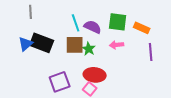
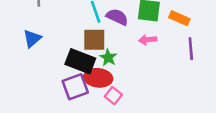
black rectangle: (42, 43) -> (80, 61), moved
green star: (89, 49) -> (108, 58), moved
red ellipse: (95, 75) -> (98, 78), moved

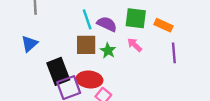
pink arrow: (148, 40) -> (135, 45), turned 49
green star: (108, 58) -> (108, 51), moved
black rectangle: (80, 61) -> (58, 71), moved, turned 48

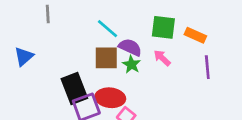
cyan line: (87, 19) -> (108, 29), turned -30
purple semicircle: (107, 24) -> (130, 47), moved
blue triangle: (29, 44) -> (24, 57), moved

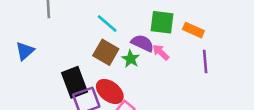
purple semicircle: (130, 47) -> (142, 43), moved
brown square: (106, 58) -> (106, 52), turned 30
red ellipse: (110, 98) -> (110, 91), turned 32

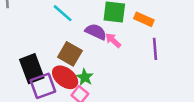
brown square: (106, 52) -> (70, 54), moved
green star: (131, 59) -> (85, 77), moved

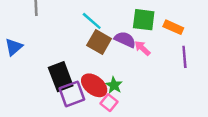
brown square: (70, 54) -> (99, 42), moved

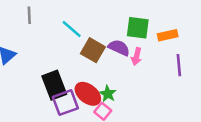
cyan line: (92, 21) -> (72, 29), moved
orange rectangle: (173, 27) -> (168, 35), turned -36
pink arrow: (142, 48) -> (136, 56), turned -119

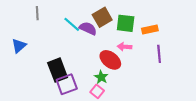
purple semicircle: (119, 48) -> (88, 28), moved
brown square: (93, 50) -> (102, 17), moved, turned 30
pink arrow: (136, 56) -> (125, 47), turned 80
red ellipse: (88, 94) -> (110, 60), moved

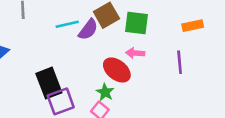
cyan line: (72, 24) -> (67, 24), turned -54
purple semicircle: (88, 28) -> (88, 30), turned 102
orange rectangle: (150, 29) -> (193, 26), moved

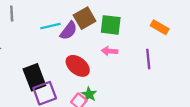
orange rectangle: (193, 26) -> (160, 27), turned 42
red ellipse: (117, 70) -> (78, 66), moved
green star: (105, 92) -> (89, 94), moved

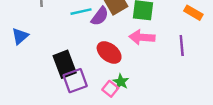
pink arrow: (110, 51) -> (142, 37), size x1.5

